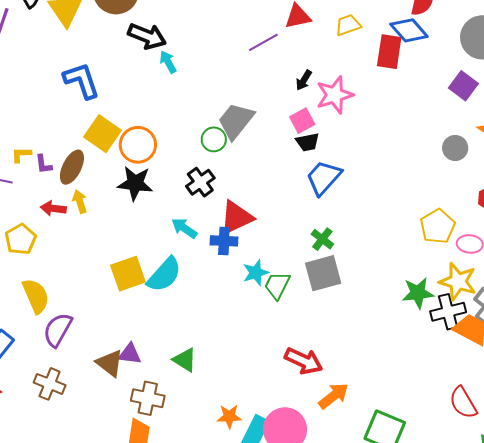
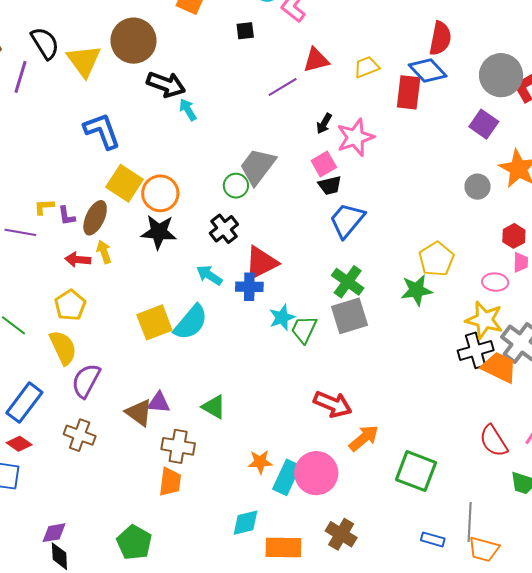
yellow pentagon: (438, 226) -> (436, 259), moved
yellow pentagon: (21, 239) -> (70, 305), moved
green cross: (322, 239) -> (348, 282), size x1.4
green star: (418, 293) -> (416, 290), moved

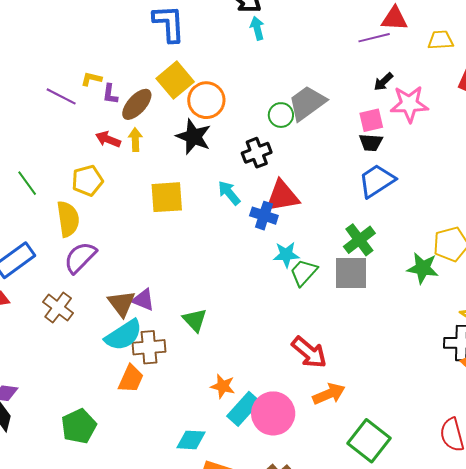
purple line: (283, 87) -> (374, 38), moved
yellow square: (154, 322) -> (167, 197), moved
cyan semicircle: (191, 322) -> (124, 335), moved
brown cross: (178, 446) -> (149, 347), turned -32

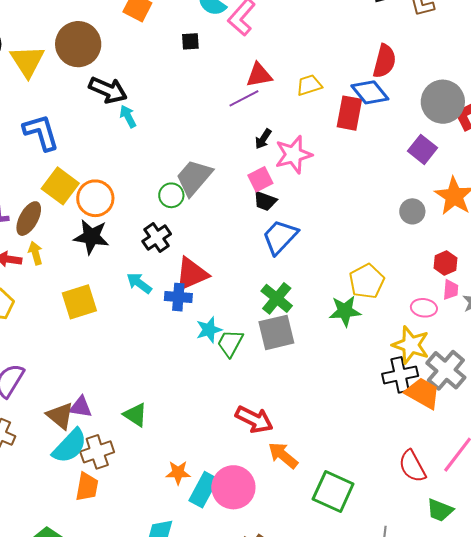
black trapezoid: (371, 142) -> (265, 201), turned 30
orange arrow: (329, 394) -> (283, 455), turned -104

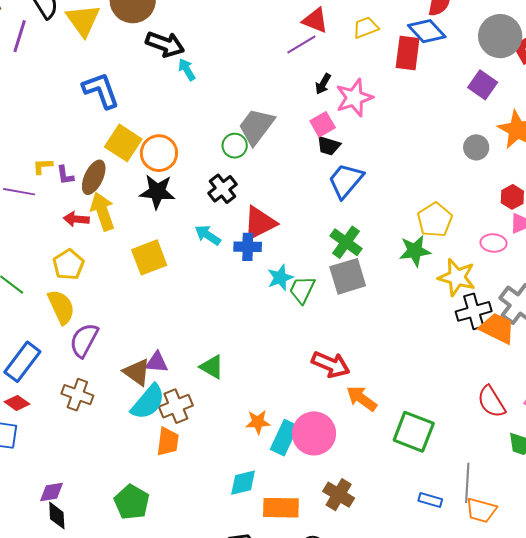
red triangle: (259, 75) -> (315, 20), turned 36
yellow arrow: (35, 253) -> (102, 211), size x1.6
yellow star: (411, 345) -> (457, 277), moved

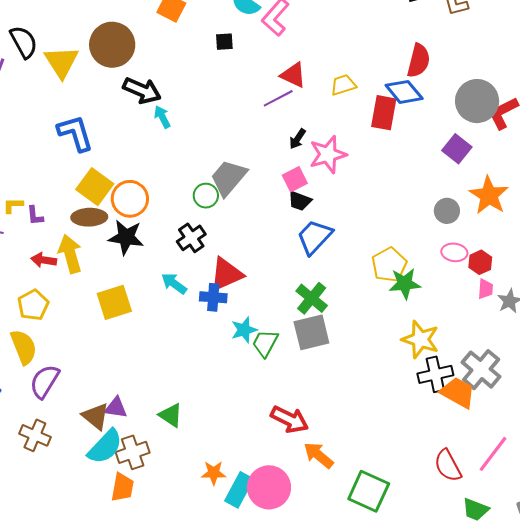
brown ellipse: (94, 177) -> (89, 217), moved, turned 60
yellow pentagon: (435, 220) -> (389, 265), moved
pink ellipse: (494, 243) -> (454, 252), moved
green star: (415, 251) -> (405, 284), moved

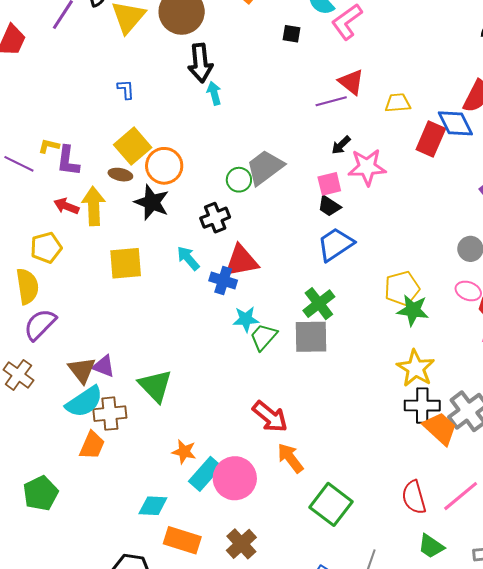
black arrow: (142, 90) -> (200, 63), turned 48
blue L-shape: (75, 133) -> (126, 89), size x0.5
purple L-shape: (35, 216) -> (68, 161), size x1.5
brown ellipse: (89, 217) -> (120, 175), size x0.7
green triangle: (171, 415) -> (155, 386), size x1.4

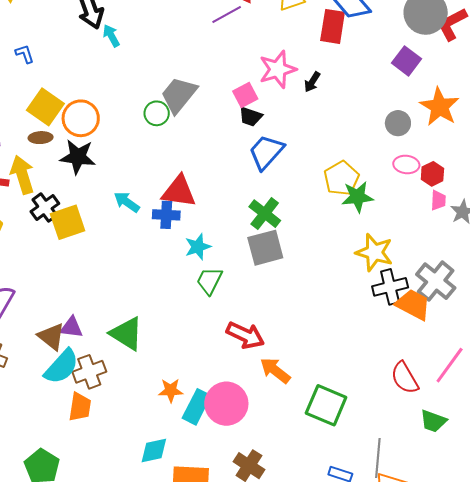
black arrow: (341, 145) -> (312, 82), moved
black cross: (215, 218) -> (45, 208), moved
red triangle: (241, 261) -> (179, 191), turned 33
green trapezoid: (263, 337) -> (209, 281), moved

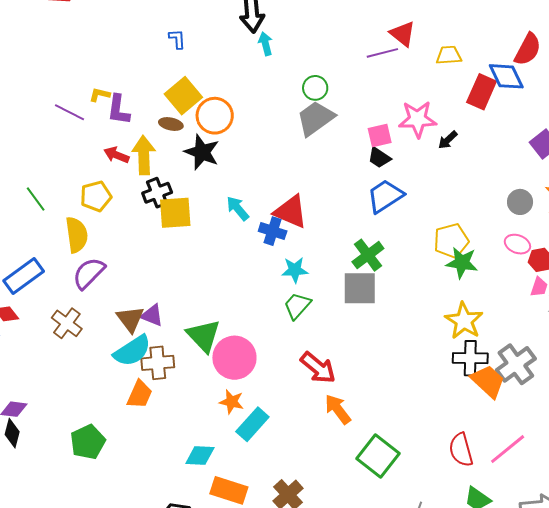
green circle: (157, 113) -> (315, 88), moved
pink circle: (226, 404) -> (234, 358), moved

